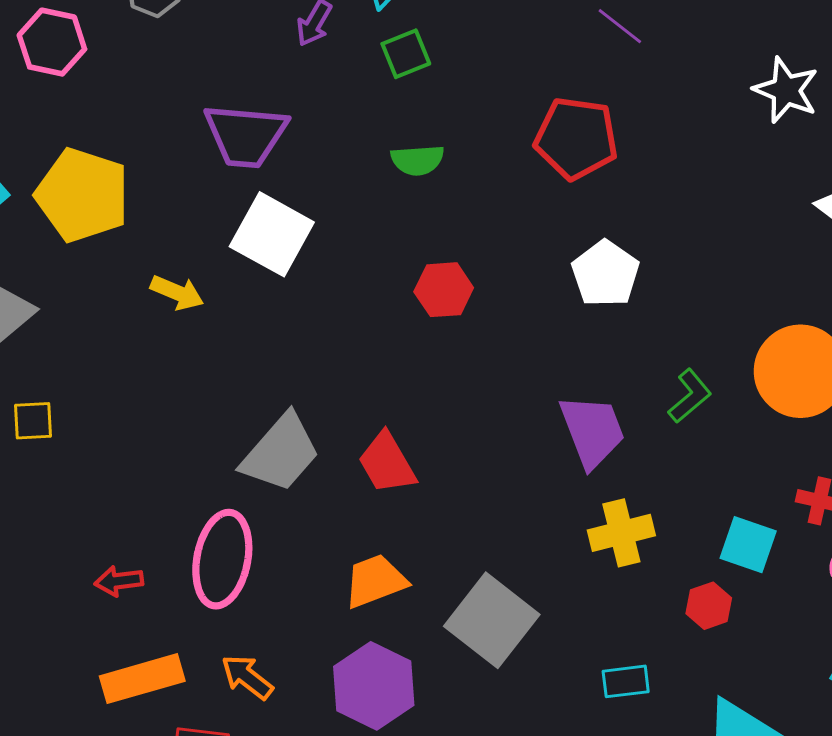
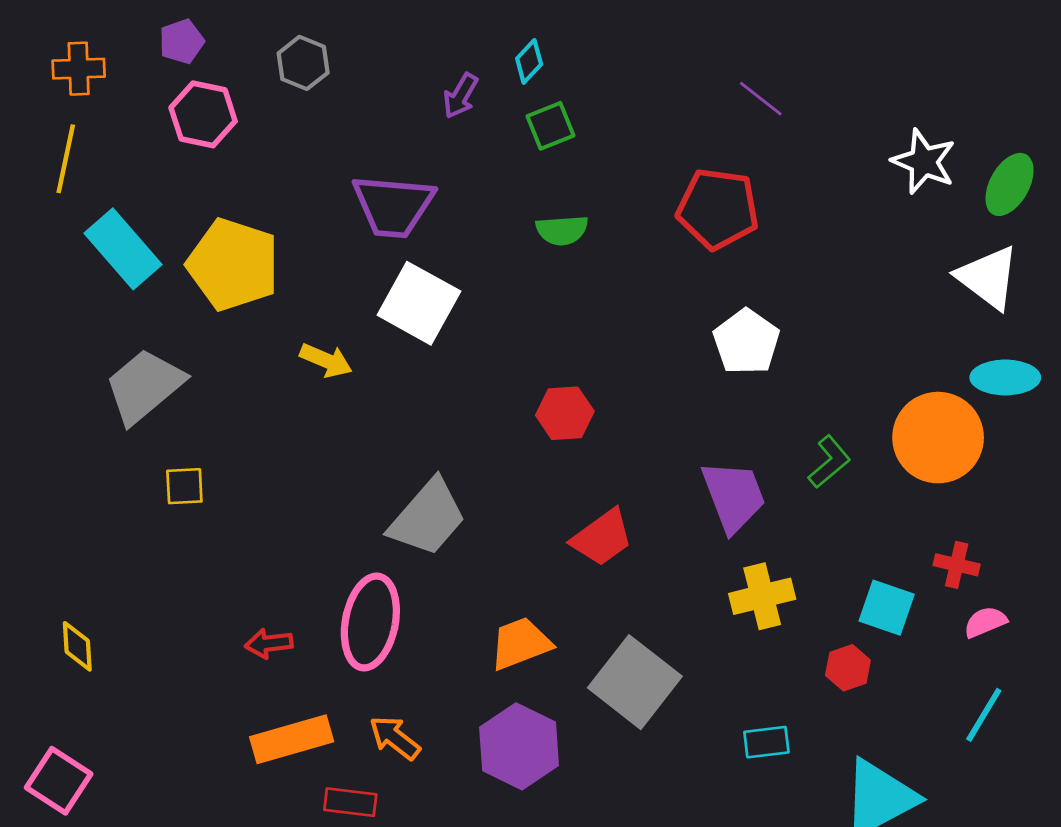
red hexagon: (444, 290) -> (565, 413), moved
red trapezoid: (387, 463) -> (602, 538), moved, turned -96

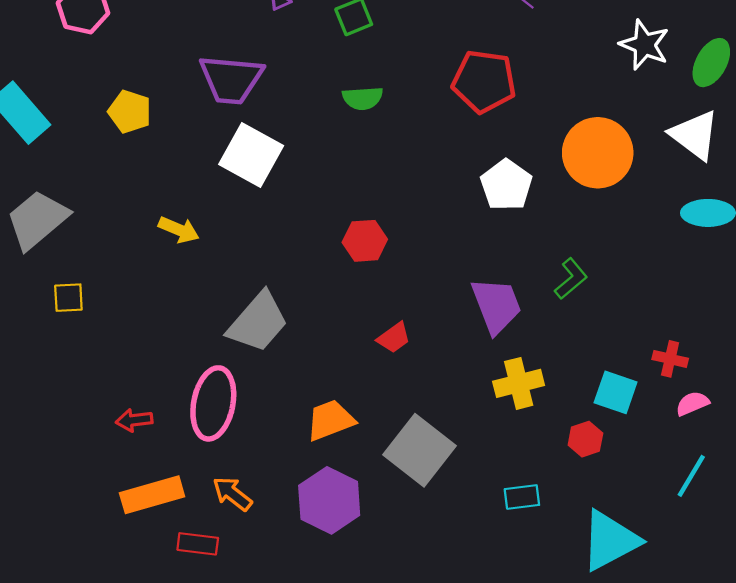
yellow pentagon: (233, 265) -> (130, 112), moved, size x0.6
yellow arrow: (326, 360) -> (179, 230), moved
orange circle: (938, 438) -> (598, 153), moved
red trapezoid: (602, 538) -> (394, 338), size x0.7

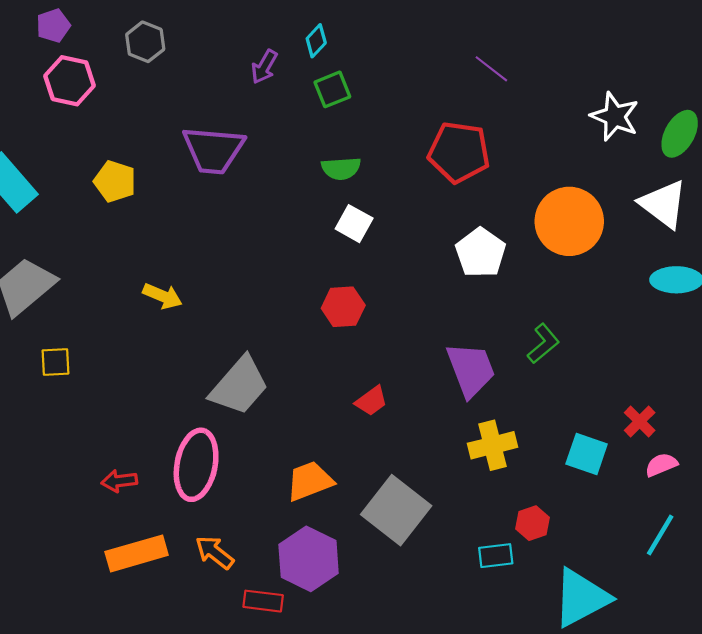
white square: (251, 155) -> (354, 224), moved, size x0.6
red cross: (670, 359) -> (640, 421), turned 32
red hexagon: (585, 439) -> (532, 523), moved
red rectangle: (198, 544) -> (263, 601), moved

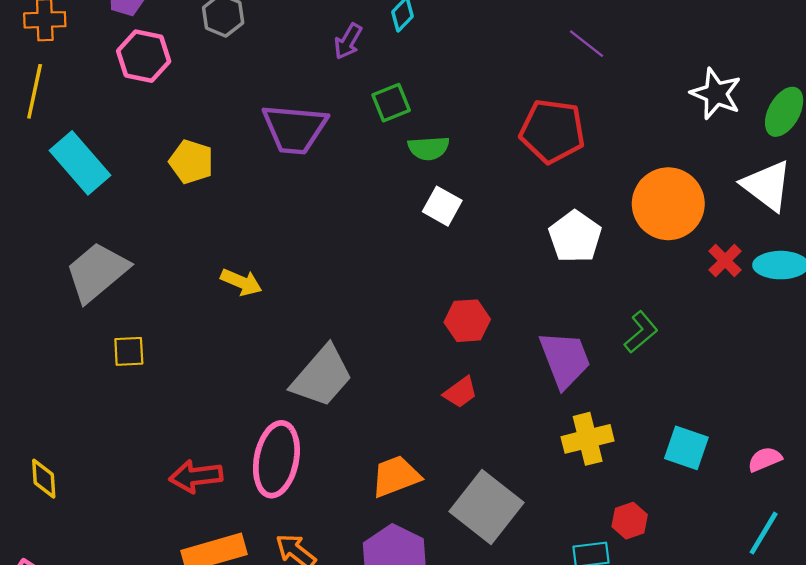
green square: (332, 89) -> (391, 103), moved
red hexagon: (343, 307) -> (467, 321), moved
red cross: (640, 421) -> (725, 261), moved
red arrow: (119, 481) -> (196, 476), size x1.4

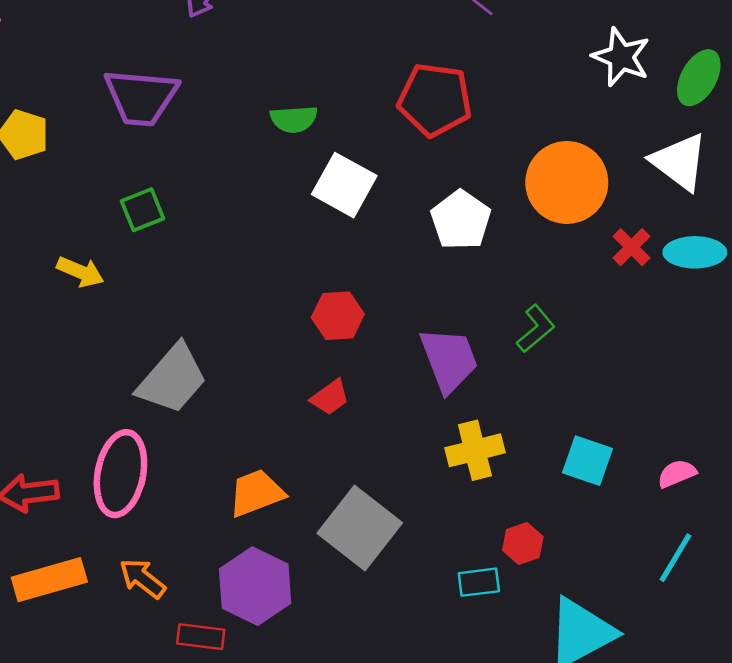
green square: (391, 103) -> (142, 210), moved
white square: (442, 206) -> (344, 185), moved, size x1.4

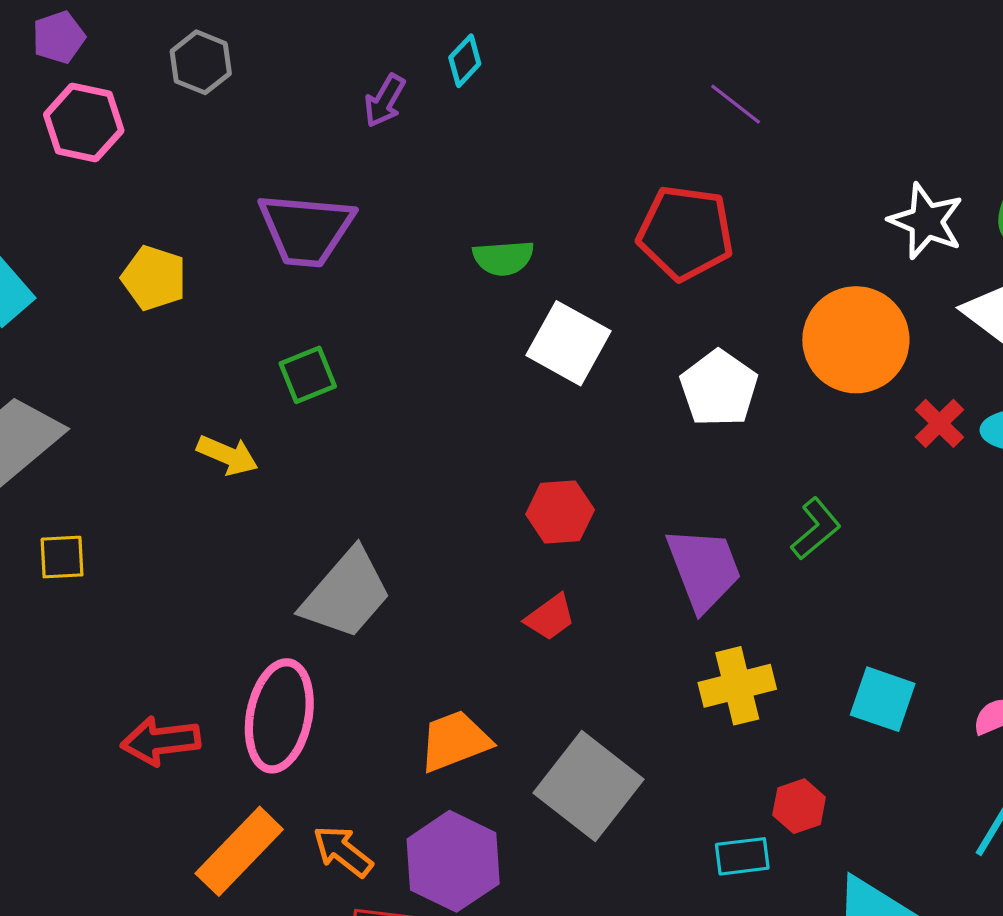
white star: (621, 57) -> (926, 221), moved
orange arrow: (142, 578) -> (343, 851), moved
orange rectangle: (49, 580) -> (239, 851), moved, turned -30

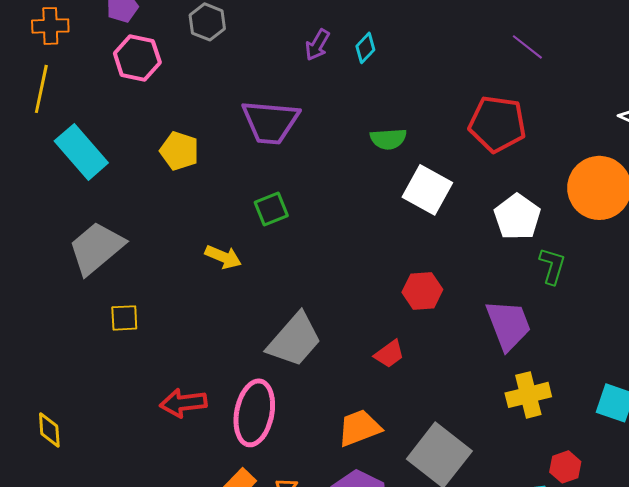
cyan diamond: (465, 61) -> (365, 48), moved
green L-shape: (816, 529) -> (552, 266), moved, turned -33
red trapezoid: (550, 617) -> (389, 354), moved
red arrow: (161, 741) -> (183, 403), moved

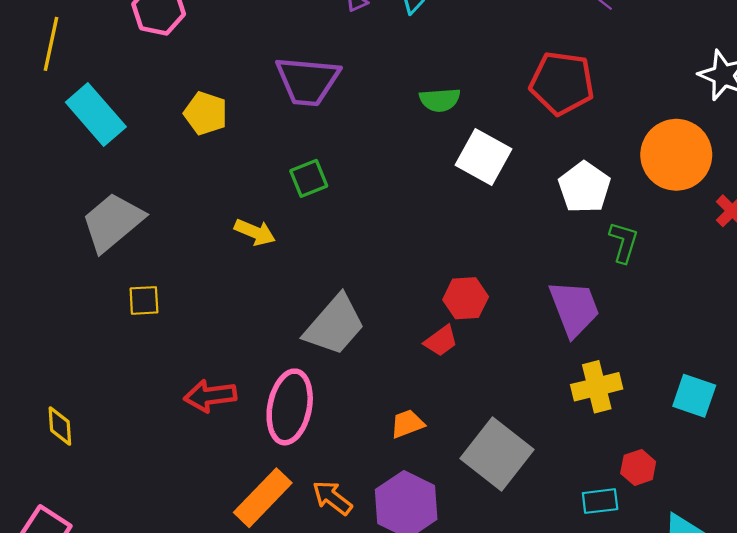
red hexagon: (422, 291) -> (466, 298), moved
orange trapezoid: (359, 428) -> (407, 424), size x0.7

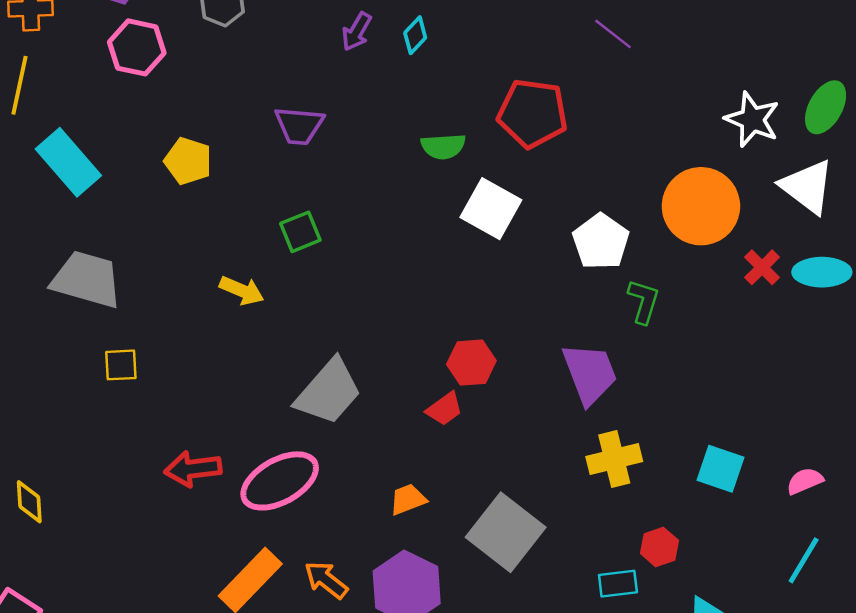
purple trapezoid: (308, 81) -> (299, 126), size x0.7
red pentagon: (562, 83) -> (532, 113), moved
gray trapezoid: (113, 222) -> (87, 279), turned 56
pink ellipse: (290, 407) -> (280, 481), turned 50

